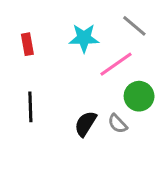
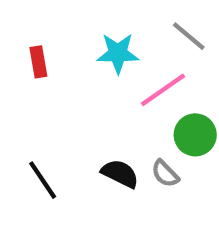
black line: (30, 107) -> (43, 180), moved, turned -32
black semicircle: (85, 124) -> (120, 174), turned 84

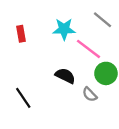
pink line: (163, 90) -> (88, 49), turned 72
black semicircle: (120, 174) -> (65, 76), moved

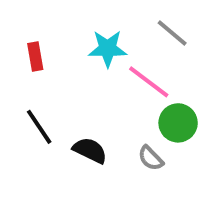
black semicircle: (65, 76) -> (90, 150), moved
black line: (23, 98) -> (39, 127), moved

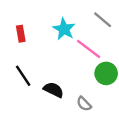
cyan star: (108, 49) -> (64, 29), turned 30
gray semicircle: (151, 158) -> (84, 104), moved

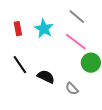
gray line: (103, 20) -> (77, 17), moved
cyan star: (64, 29) -> (44, 29), moved

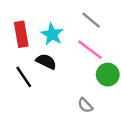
red rectangle: (18, 29) -> (21, 34), size x1.5
black semicircle: (46, 77) -> (46, 62), moved

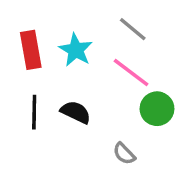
black semicircle: (46, 62) -> (76, 112), moved
black line: (24, 77) -> (34, 112), turned 35

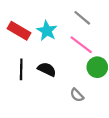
red rectangle: (31, 50) -> (19, 31), turned -50

